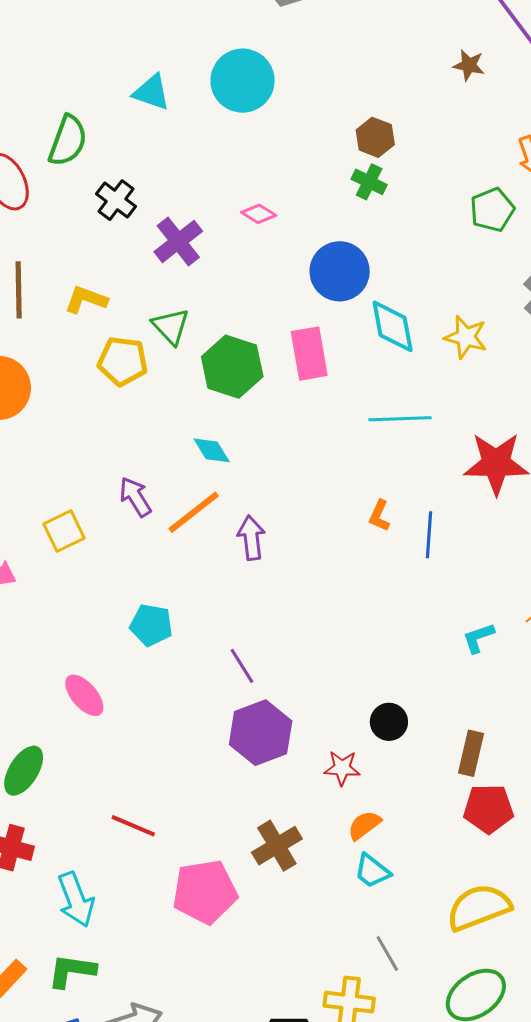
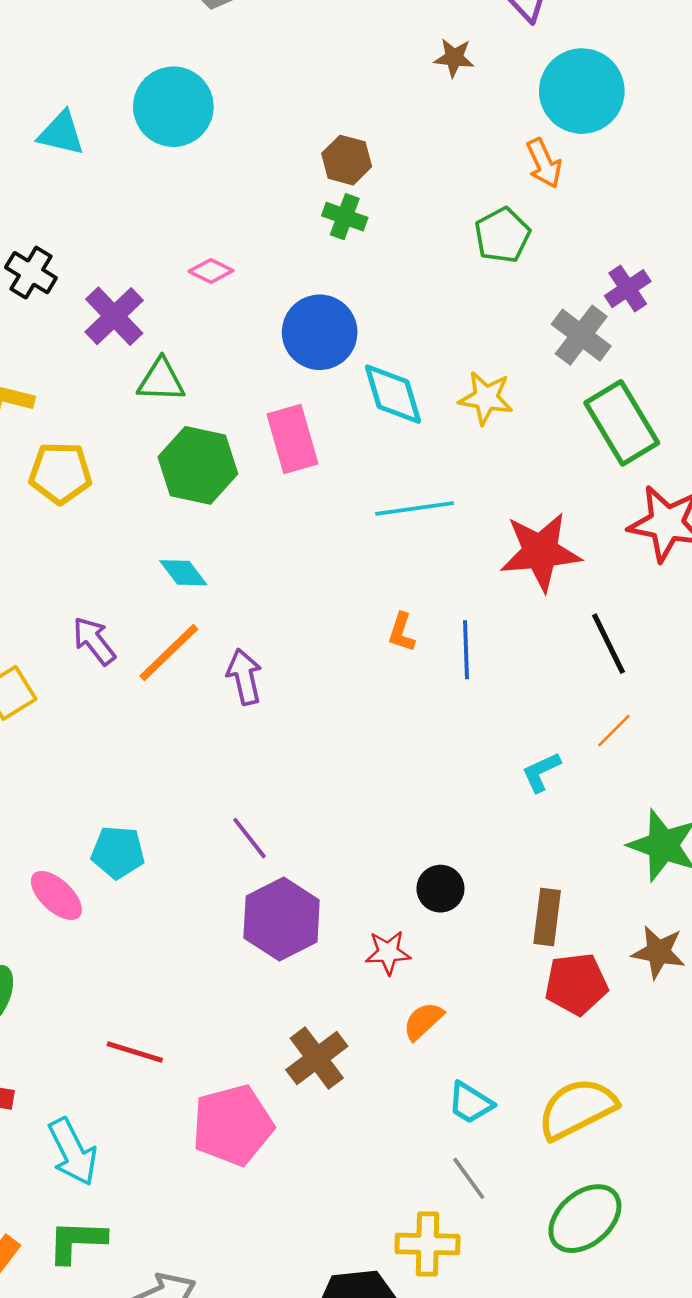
green triangle: (171, 326) -> (161, 380), moved, turned -39
cyan pentagon: (151, 625) -> (118, 852), moved
cyan trapezoid: (372, 871) -> (470, 1103), moved

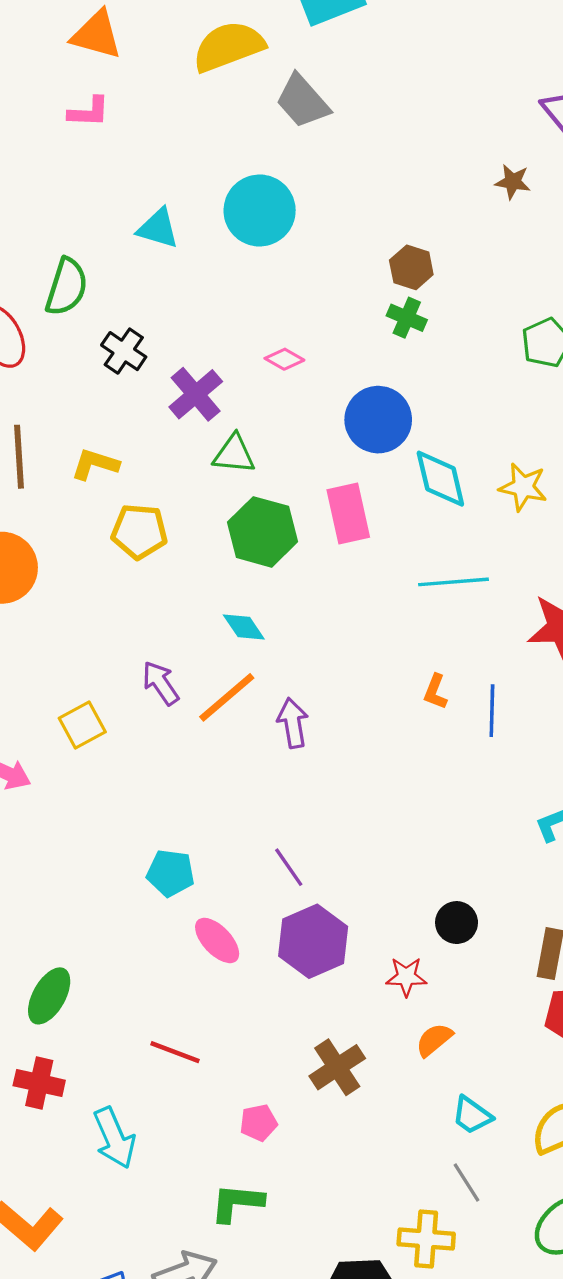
pink ellipse: (56, 895) -> (217, 940), moved
pink pentagon: (233, 1125) -> (259, 1123), size x0.5
green L-shape: (77, 1241) -> (237, 1203), moved

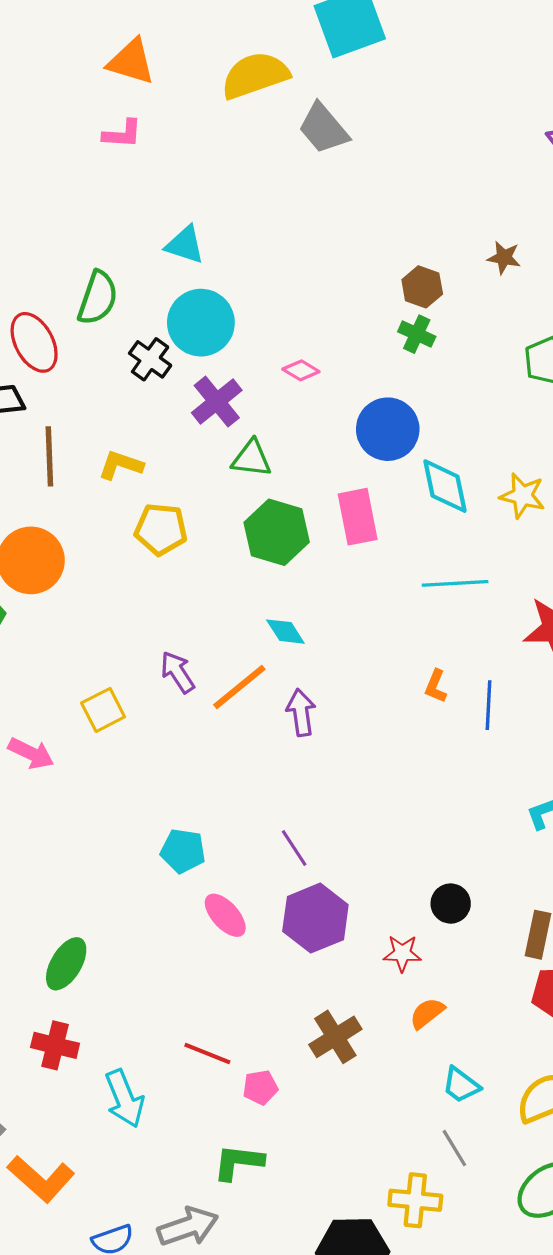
brown star: (513, 182) -> (504, 258), moved
cyan circle: (260, 211) -> (201, 323), moved
cyan diamond: (244, 627) -> (285, 632), moved
red line: (175, 1052) -> (207, 1053), moved

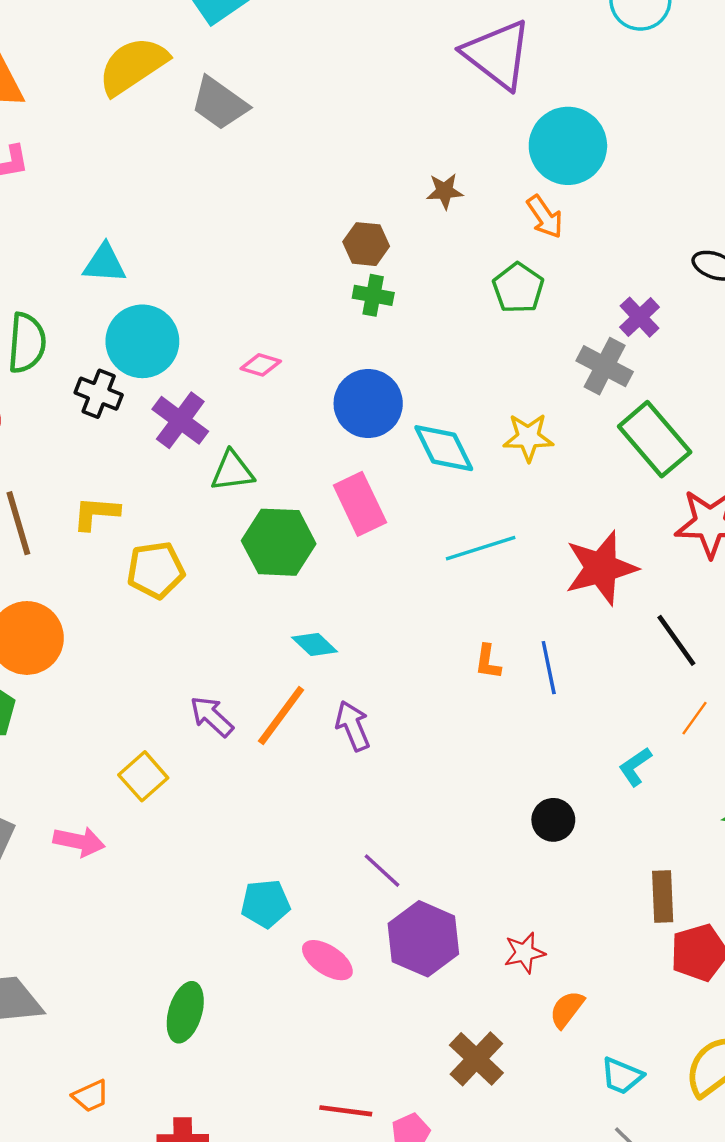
black circle: (451, 904) -> (553, 820), moved
green ellipse: (66, 964) -> (185, 1012), moved

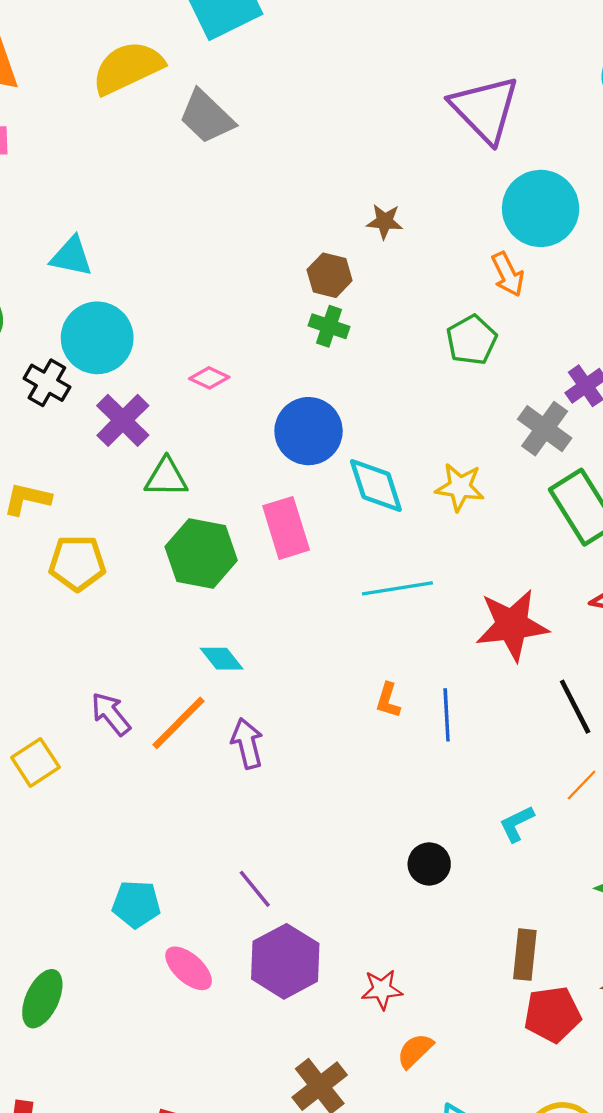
brown star: (445, 191) -> (385, 221), moved

